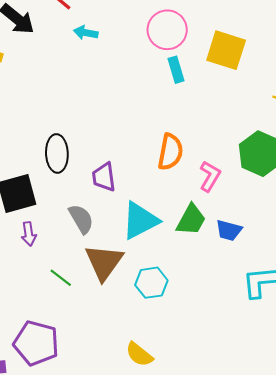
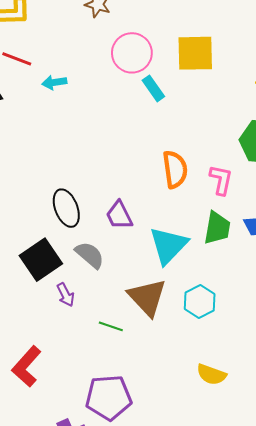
gray semicircle: (81, 219) -> (90, 255), moved

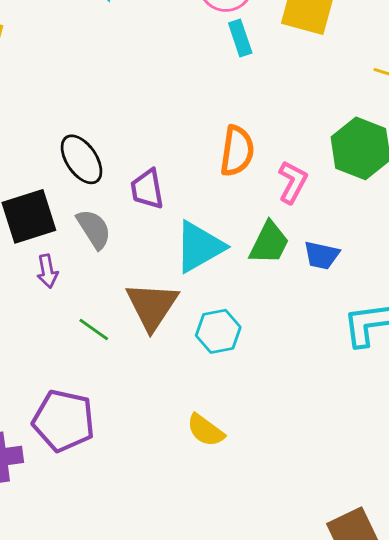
black ellipse: (66, 208) -> (82, 159), turned -30

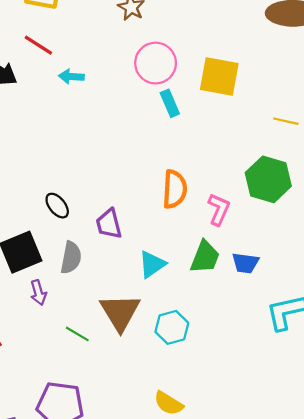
black ellipse: (82, 159) -> (57, 206), size x0.7
gray semicircle: (94, 229) -> (71, 258), turned 48
cyan triangle: (199, 247) -> (152, 264), size x0.7

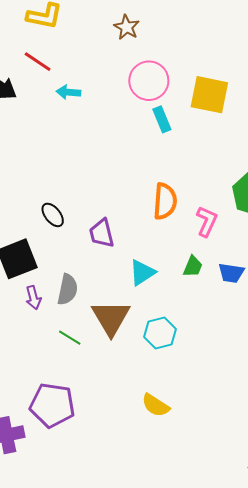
green trapezoid: (205, 257) -> (193, 266), size x0.7
gray semicircle: (71, 258) -> (68, 289), moved

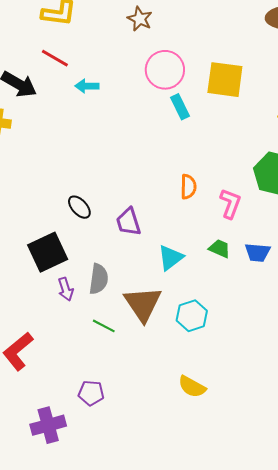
orange semicircle: (165, 201) -> (188, 187), size x0.7
green trapezoid: (193, 266) -> (220, 249), turned -85
purple pentagon: (52, 405) -> (91, 393), size x0.6

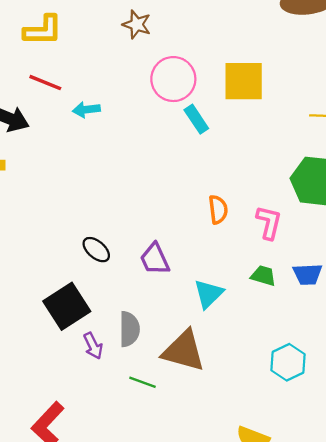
brown triangle: (143, 304) -> (184, 351), turned -33
cyan hexagon: (192, 316) -> (288, 362), moved

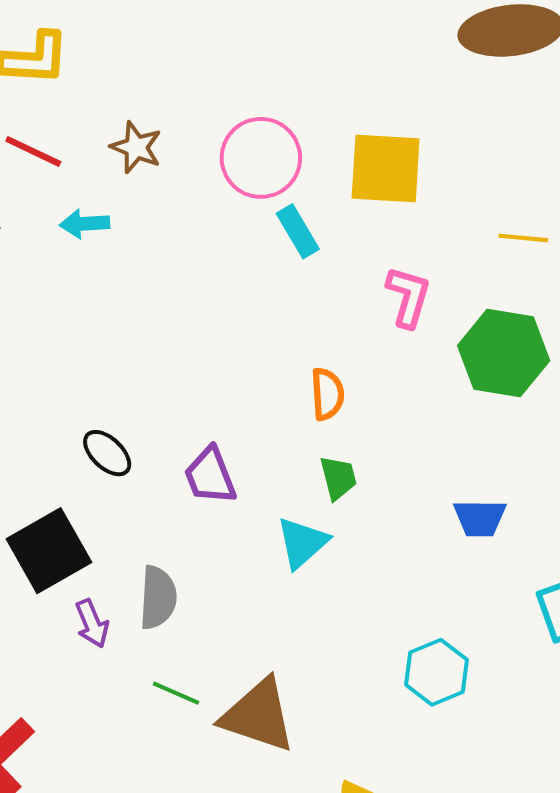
brown star: (137, 24) -> (136, 147), moved
cyan arrow: (86, 110) -> (85, 224), moved
pink L-shape: (269, 222) -> (408, 297), moved
green trapezoid: (263, 276) -> (338, 478), moved, turned 56
brown triangle: (184, 351) -> (258, 715), moved

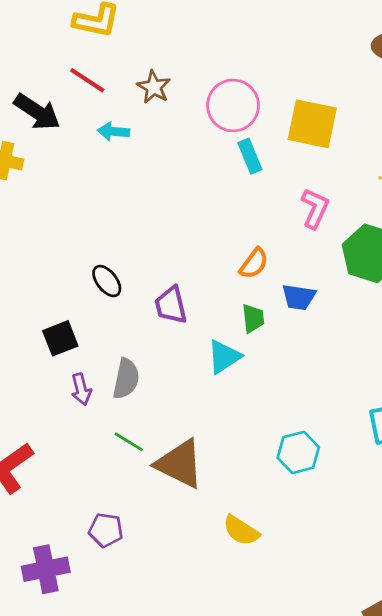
orange semicircle: (327, 394) -> (254, 263), turned 32
blue trapezoid: (480, 518) -> (299, 297), moved
black square: (49, 551) -> (60, 338), size x0.7

